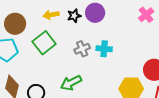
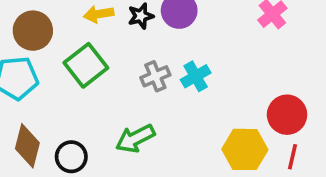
cyan cross: (104, 49) -> (196, 76), turned -35

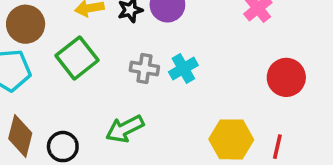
gray cross: (155, 76) -> (144, 69), turned 32
red circle: (287, 115) -> (286, 77), moved

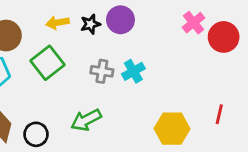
red circle: (286, 77) -> (224, 37), moved
red line: (277, 147) -> (219, 114), moved

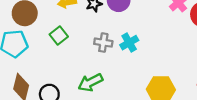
green square: (47, 63) -> (59, 35), size x0.7

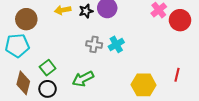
green square: (59, 35) -> (48, 68), moved

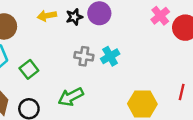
green square: (48, 68) -> (29, 69), moved

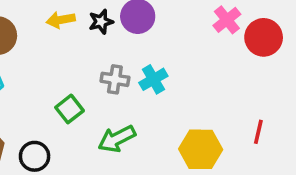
green square: (29, 69) -> (69, 109), moved
green arrow: (71, 97) -> (117, 139), moved

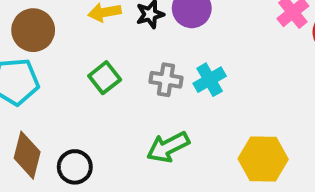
green square: (69, 109) -> (105, 78), moved

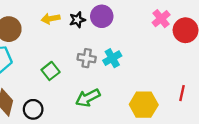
green square: (105, 78) -> (51, 71), moved

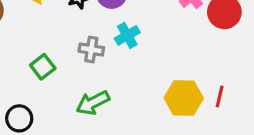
cyan cross: (112, 58) -> (127, 35), moved
yellow hexagon: (144, 105) -> (184, 98), moved

